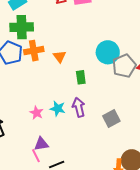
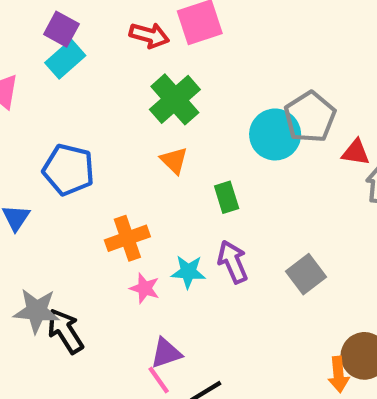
green cross: (22, 27) -> (175, 99), moved, turned -30
orange cross: (34, 51) -> (127, 238), moved
gray pentagon: (124, 66) -> (310, 117), moved

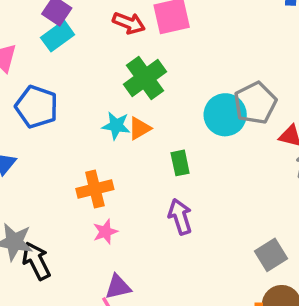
orange triangle: (174, 160) -> (140, 128), turned 40
blue pentagon: (69, 170) -> (37, 107), moved
cyan star: (188, 272) -> (116, 126), moved
gray square: (306, 274) -> (271, 255), moved
pink star: (145, 288) -> (105, 232), turned 30

